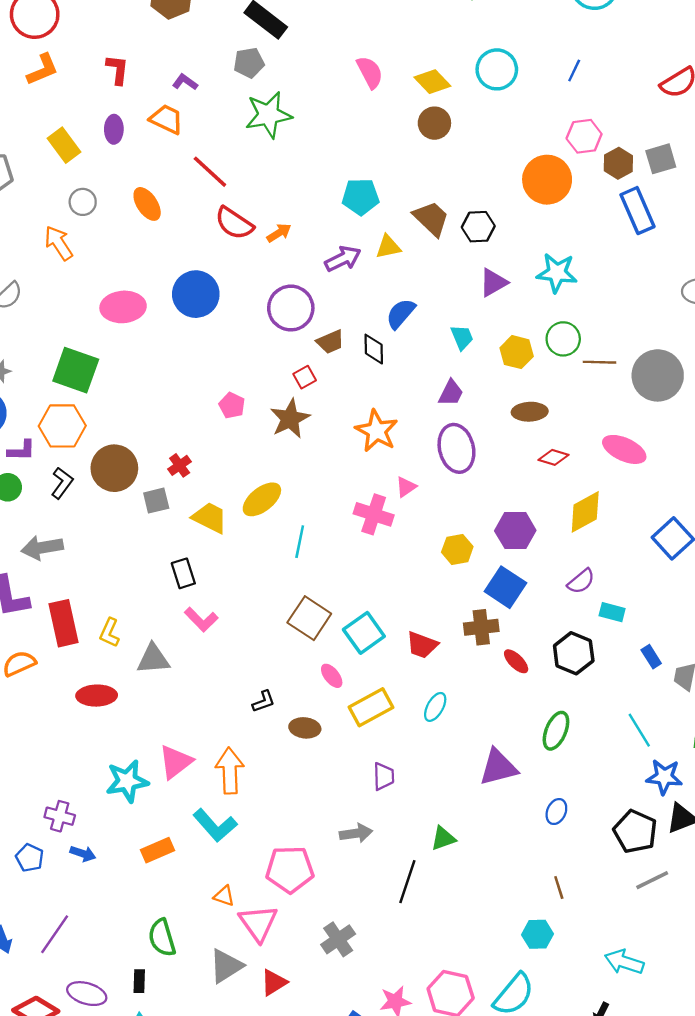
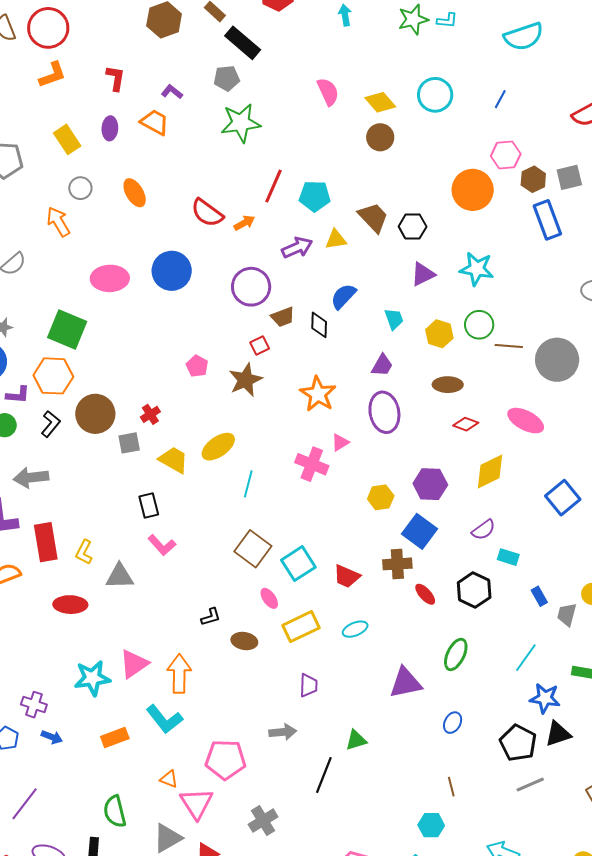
red line: (210, 172) -> (273, 186), moved, turned 68
cyan ellipse: (435, 707) -> (355, 629), turned 35
cyan line: (639, 730) -> (526, 658), turned 64

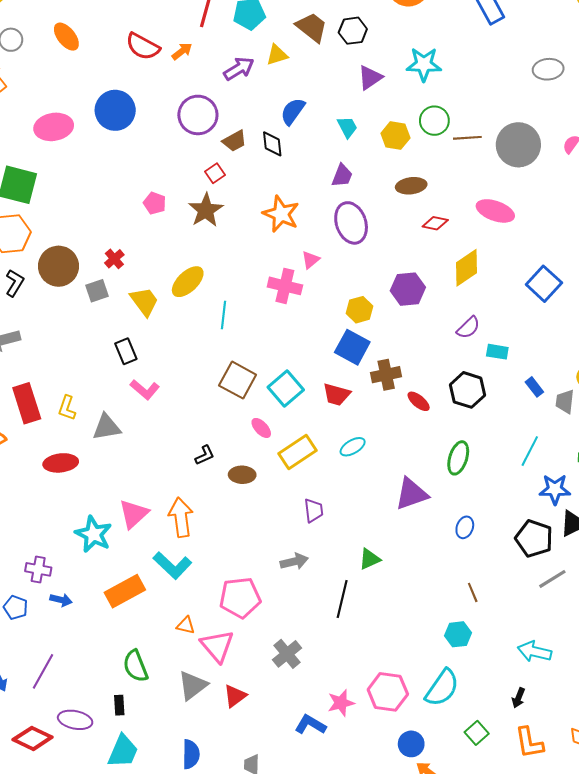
yellow trapezoid: (174, 460) -> (144, 301), turned 32
blue square: (420, 531) -> (352, 347), moved
cyan star: (92, 678) -> (93, 534), turned -30
orange rectangle: (115, 737) -> (125, 591), size x1.4

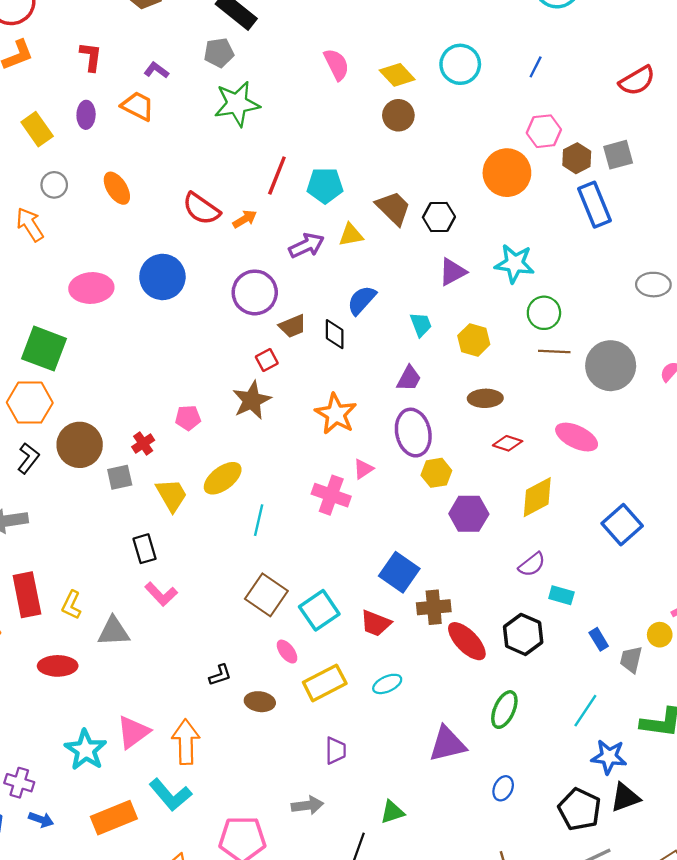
green circle: (434, 121) -> (544, 313), moved
pink pentagon: (155, 203) -> (188, 418), moved, turned -30
yellow hexagon: (359, 310) -> (436, 473), moved
red ellipse: (419, 401) -> (467, 641), size x1.6

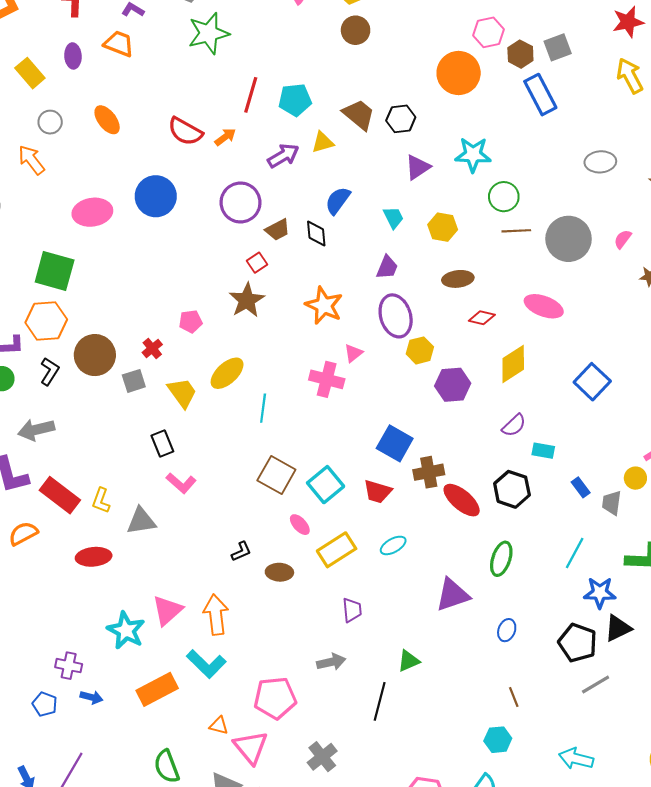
red rectangle: (27, 595) -> (60, 495), turned -36

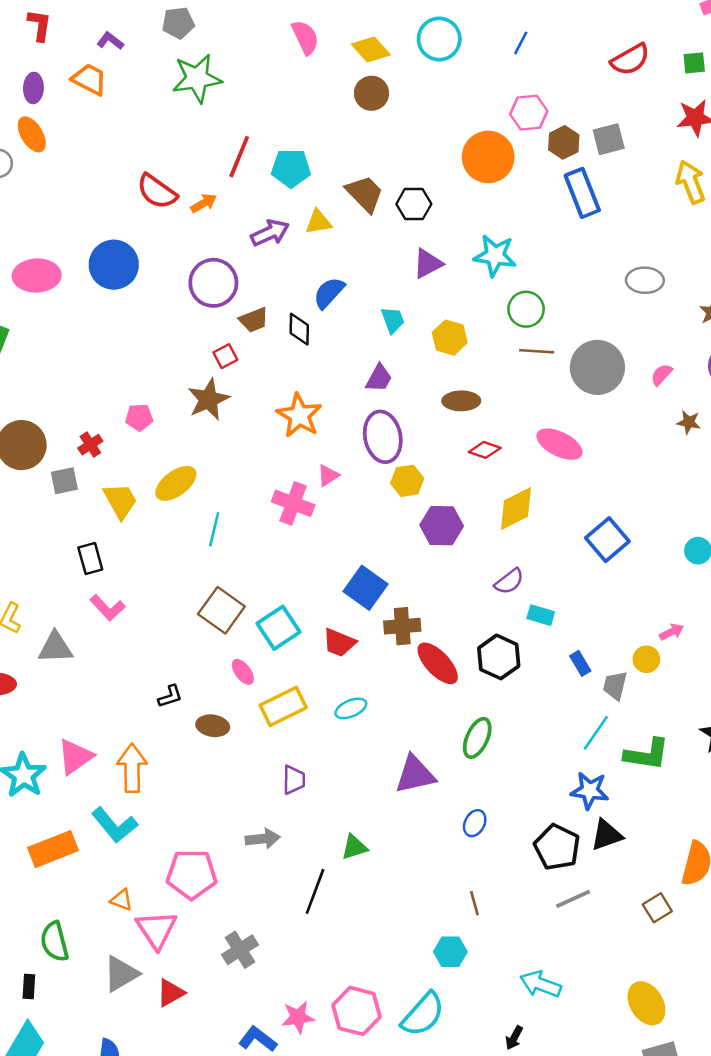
orange ellipse: (107, 120) -> (32, 134), moved
cyan line: (575, 553) -> (596, 733), moved

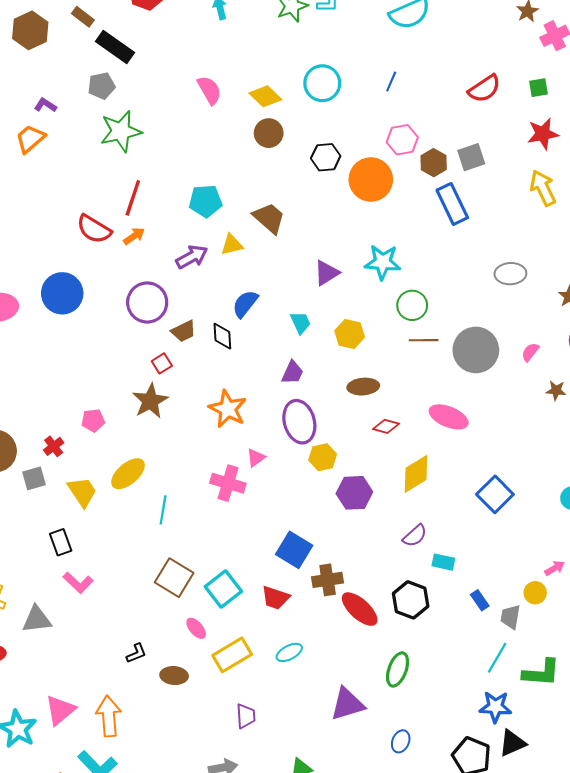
orange trapezoid: (89, 79) -> (30, 139), turned -64
red line: (239, 157) -> (133, 198), moved
black hexagon: (414, 204) -> (326, 157), moved

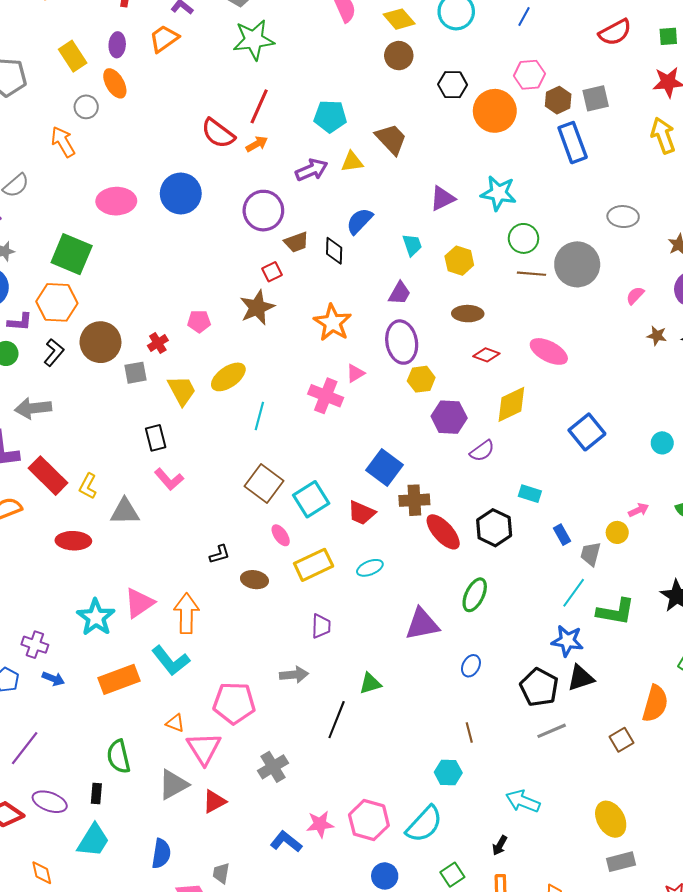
gray circle: (476, 350) -> (577, 264), moved
purple semicircle: (415, 536) -> (482, 451), moved

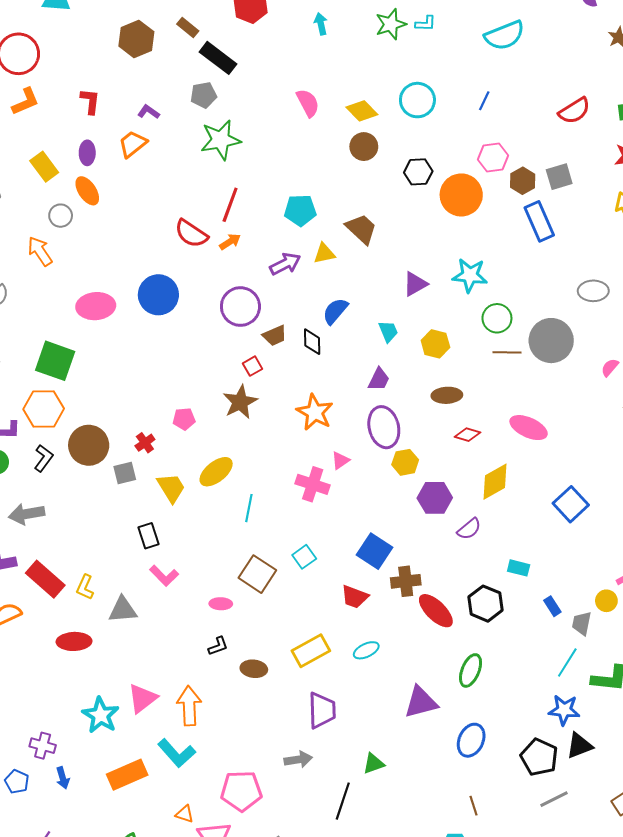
cyan square: (311, 499) -> (304, 557), moved, size x0.7
pink ellipse: (281, 535) -> (221, 604), moved, turned -50
purple trapezoid: (321, 626) -> (322, 710), size x1.5
blue ellipse: (471, 666) -> (471, 740), size x1.5
blue arrow: (53, 679) -> (63, 778), turned 55

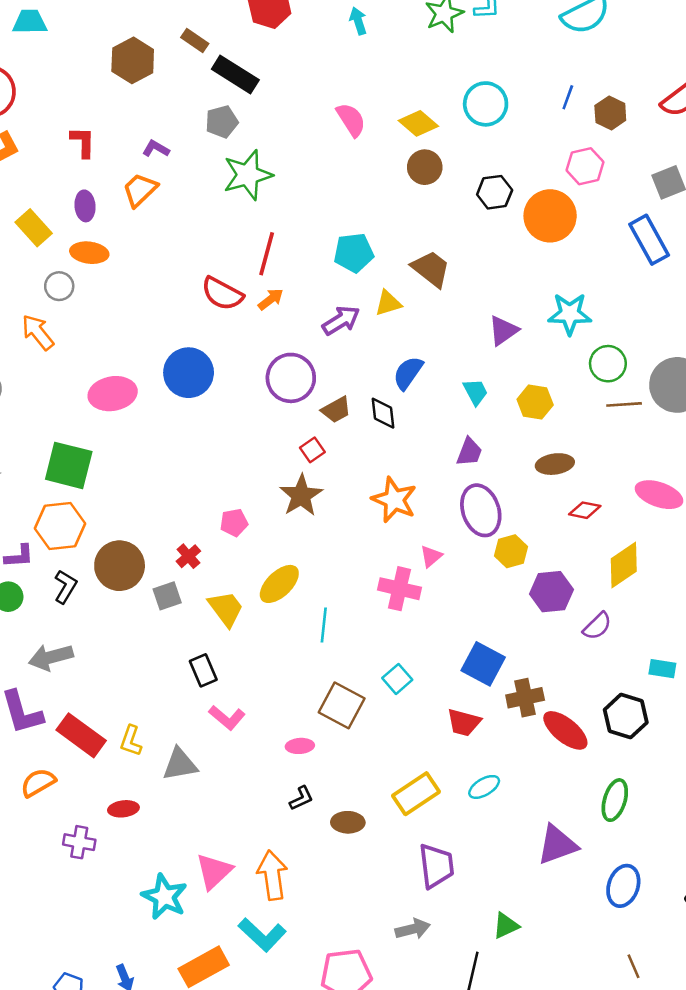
brown hexagon: (523, 181) -> (610, 113), moved
orange ellipse: (87, 191) -> (89, 253), turned -44
red ellipse: (74, 641) -> (123, 809), size x0.7
purple cross: (43, 746) -> (79, 842), moved

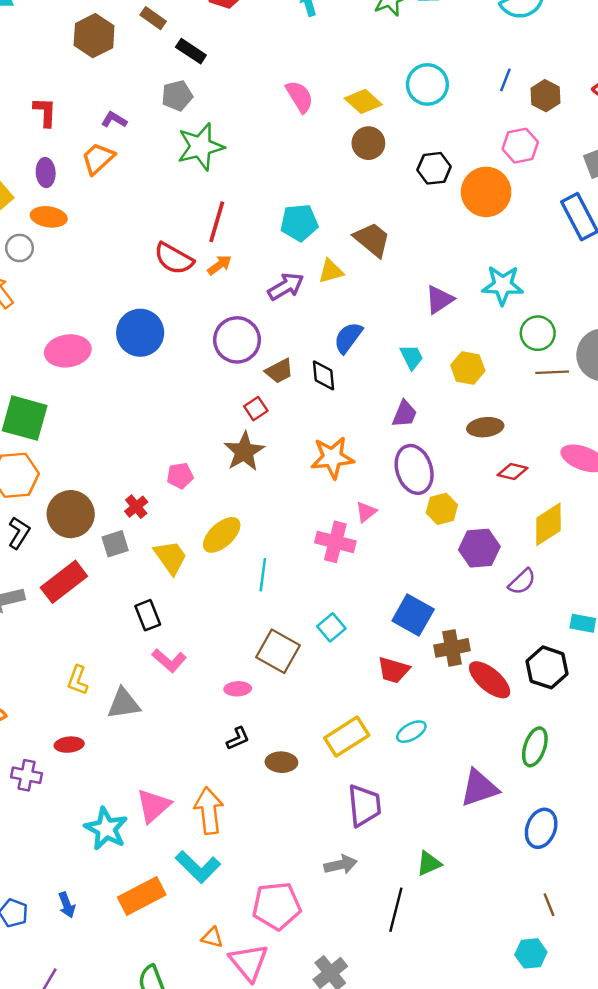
black rectangle: (235, 74) -> (191, 51), size x0.7
orange star: (394, 500) -> (332, 458), turned -30
red rectangle: (81, 735) -> (64, 582), moved, turned -75

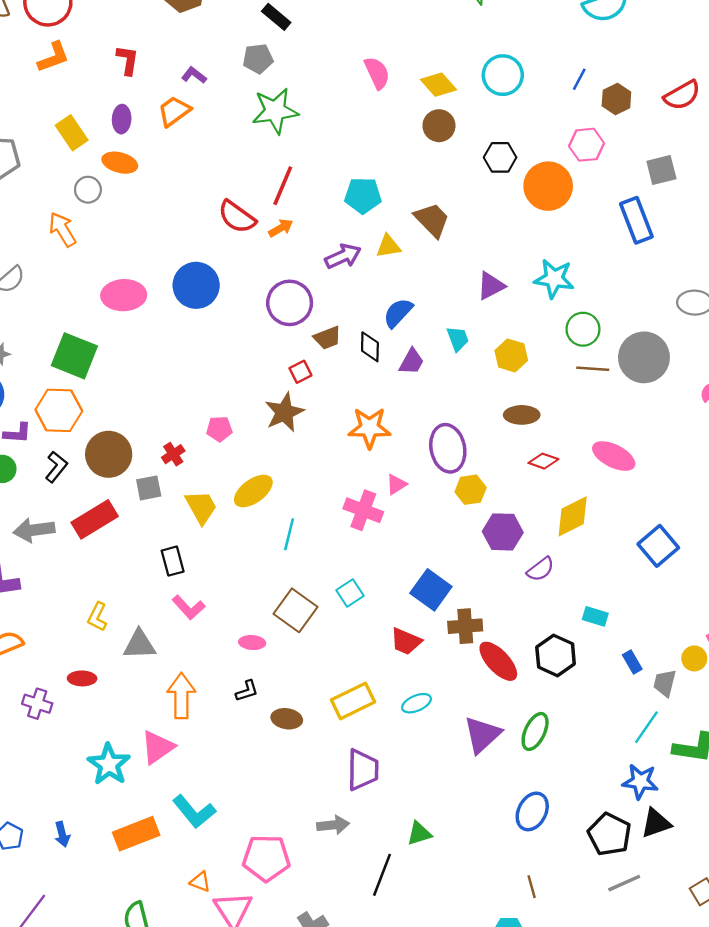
purple trapezoid: (405, 414) -> (412, 362), moved
purple triangle: (479, 788) -> (482, 735), moved, turned -30
orange arrow: (209, 811) -> (181, 696), moved

